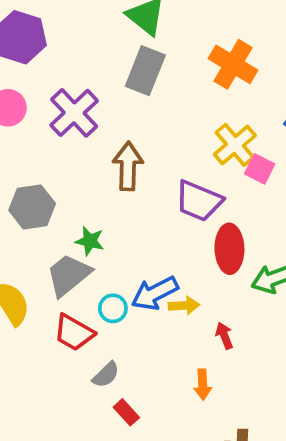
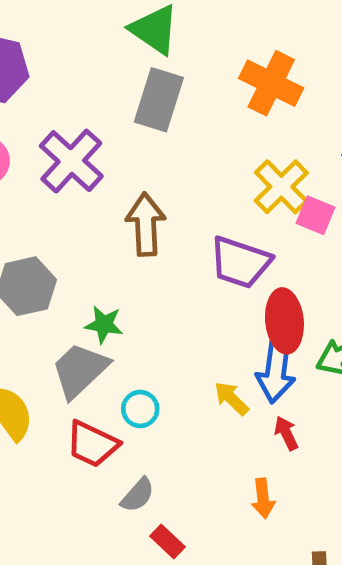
blue arrow: (155, 293) -> (276, 371), moved, turned -51
yellow arrow: (184, 306) -> (231, 398), turned -128

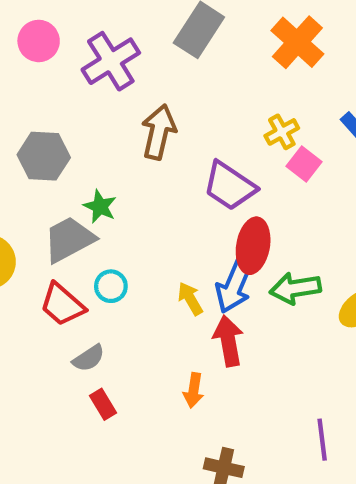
yellow cross: (281, 187) -> (282, 132), size x0.7
red arrow: (286, 433) -> (228, 341), size x1.6

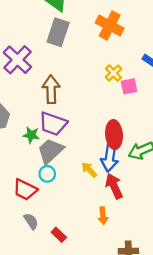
pink square: (304, 164) -> (129, 86), turned -35
purple trapezoid: (230, 186) -> (53, 124), moved
gray trapezoid: (69, 239) -> (50, 151), moved
gray semicircle: (89, 358) -> (31, 221), moved, turned -77

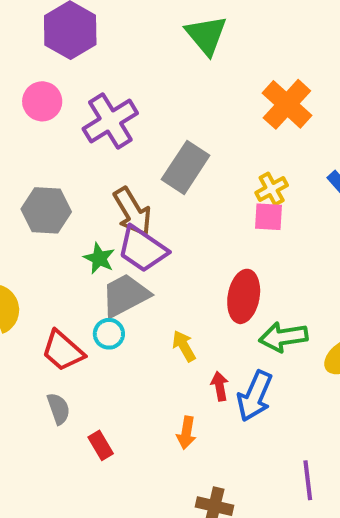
gray rectangle: (58, 32) -> (186, 167), moved
pink square: (129, 86) -> (269, 217), moved
brown arrow: (51, 89) -> (132, 212), moved, turned 136
blue arrow: (110, 158) -> (255, 396), moved
red arrow: (114, 186) -> (220, 386), size x0.6

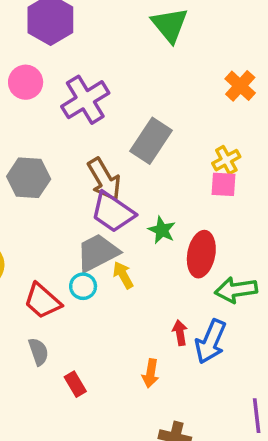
orange cross: (287, 104) -> (240, 86), size x0.7
green star: (99, 258) -> (162, 230), moved
yellow arrow: (184, 346) -> (123, 275), moved

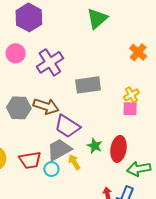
green triangle: (170, 25) -> (97, 18), turned 30
gray rectangle: (151, 141) -> (88, 85), turned 50
brown arrow: (104, 179) -> (46, 106), moved, turned -40
green star: (162, 230) -> (95, 146), moved
red trapezoid: (43, 301) -> (30, 160), moved, turned -50

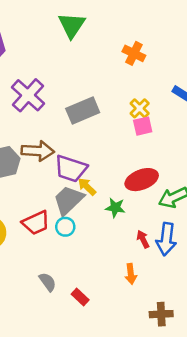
green star: (95, 146) -> (115, 208), moved
red ellipse: (119, 149) -> (142, 180), turned 75
yellow arrow: (74, 162) -> (87, 187), moved

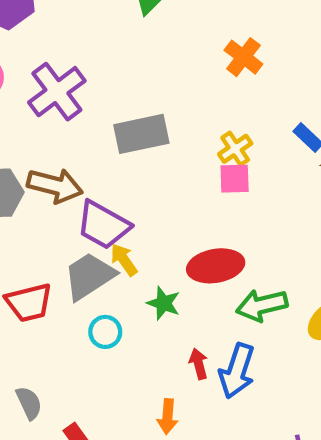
cyan circle: (65, 227) -> (105, 332), moved

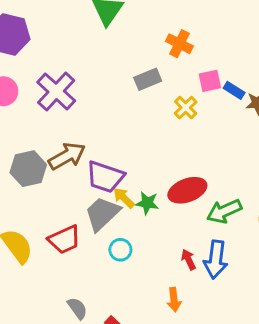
gray rectangle: (141, 134) -> (148, 79), moved, size x0.7
pink square: (235, 179) -> (210, 81), moved
brown arrow: (55, 186) -> (67, 156), turned -33
green star: (164, 303) -> (147, 203), moved

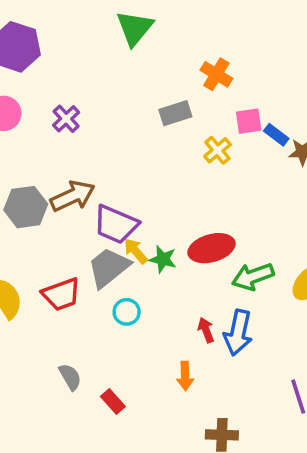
purple cross: (56, 91) -> (66, 119), size x0.6

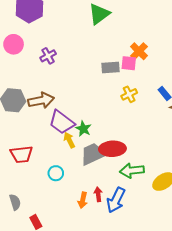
pink square: (249, 121) -> (129, 63), moved
green star: (163, 259) -> (83, 129), moved
gray trapezoid: (109, 267) -> (93, 154), moved
orange arrow: (185, 376) -> (83, 200), moved

